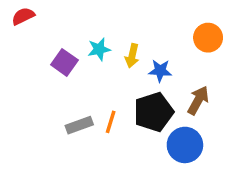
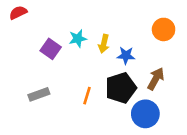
gray rectangle: (79, 125) -> (39, 94), moved

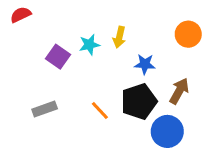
yellow arrow: (104, 44) -> (119, 37), moved
orange line: (87, 96) -> (100, 110), turned -60

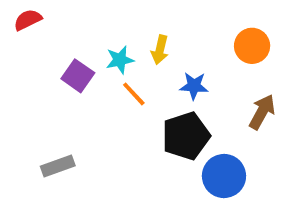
brown arrow: (179, 91) -> (262, 112), moved
gray rectangle: (45, 109) -> (58, 166), moved
orange line: (100, 110) -> (134, 94), moved

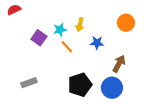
brown arrow: (262, 112) -> (119, 64), moved
black pentagon: (186, 136) -> (80, 85), moved

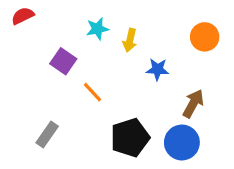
cyan star: (60, 30) -> (97, 29), moved
orange line: (67, 47) -> (93, 92), moved
gray rectangle: (29, 83) -> (47, 134), turned -35

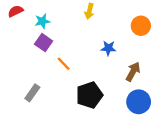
cyan star: (97, 29) -> (42, 21), moved
yellow arrow: (130, 40) -> (89, 11), moved
blue circle: (182, 143) -> (139, 102), moved

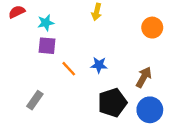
purple square: (44, 43) -> (47, 46), turned -30
blue star: (108, 48) -> (99, 65), moved
black pentagon: (89, 95) -> (112, 103), moved

